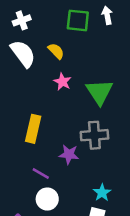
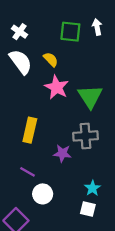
white cross: (22, 20) -> (19, 32), turned -35
pink star: (63, 82) -> (57, 87), size x1.5
purple line: (41, 174) -> (28, 172), moved

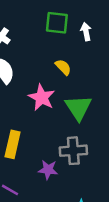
green square: (70, 32) -> (57, 23), moved
yellow semicircle: (51, 59) -> (63, 67), moved

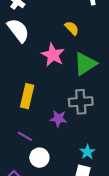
green triangle: (78, 108) -> (85, 64), turned 30

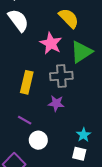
yellow semicircle: (72, 28) -> (69, 18), size x1.5
gray cross: (81, 102) -> (61, 76), moved

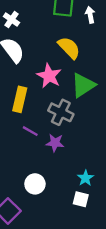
gray cross: (61, 76) -> (61, 112), turned 30
yellow rectangle: (27, 82) -> (20, 99), moved
purple line: (25, 120) -> (30, 131), moved

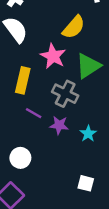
yellow semicircle: (69, 48) -> (74, 27), turned 85
cyan star: (85, 178) -> (88, 134), moved
white circle: (35, 184) -> (20, 158), moved

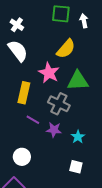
green triangle: (88, 66) -> (78, 81), turned 30
white square: (86, 183) -> (76, 167), moved

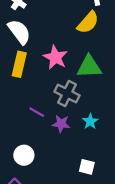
yellow semicircle: (66, 49) -> (88, 22), moved
yellow rectangle: (24, 93) -> (19, 64), moved
cyan star: (78, 137) -> (90, 121), moved

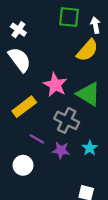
yellow rectangle: (19, 64) -> (24, 107), moved, turned 40
green triangle: (89, 67) -> (89, 94), turned 35
white circle: (24, 155) -> (23, 165), moved

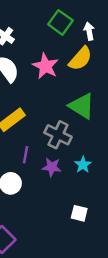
green square: (69, 17) -> (60, 22), turned 30
pink star: (55, 85) -> (45, 66), moved
purple line: (37, 139) -> (26, 155), turned 70

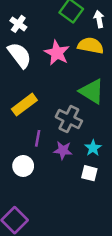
yellow semicircle: (80, 59) -> (91, 46), turned -120
white square: (79, 213) -> (89, 173), moved

